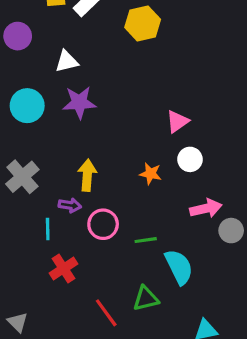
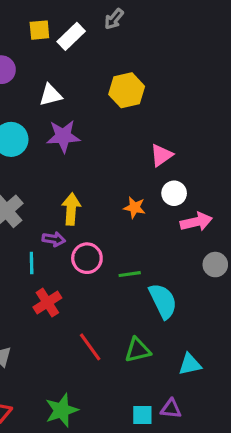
yellow hexagon: (143, 23) -> (127, 90), moved
pink arrow: (206, 208) -> (196, 222), moved
green triangle: (146, 299) -> (138, 350), moved

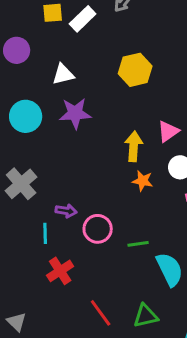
yellow arrow: (71, 209) -> (134, 146), moved

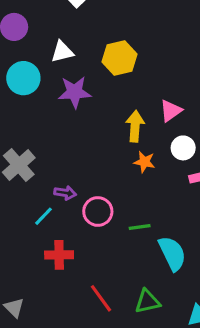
yellow hexagon: (135, 70) -> (120, 58), moved
cyan circle: (26, 116) -> (23, 78), moved
cyan line: (45, 233) -> (44, 216), turned 45
red cross: (60, 271) -> (59, 255), turned 32

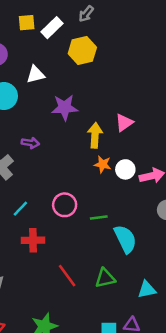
yellow hexagon: (120, 58) -> (82, 50), moved
purple star: (75, 92) -> (65, 107), moved
white circle: (183, 148) -> (125, 169), moved
purple arrow: (65, 193) -> (30, 143), moved

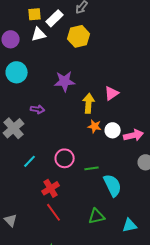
white triangle: (36, 75) -> (39, 34), moved
red cross: (33, 240) -> (51, 188), moved, turned -30
red line: (67, 276) -> (54, 212), moved

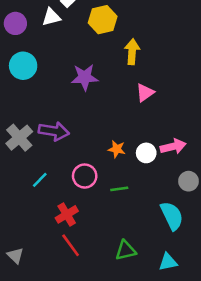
yellow arrow: (89, 103) -> (132, 52), moved
purple arrow: (38, 109) -> (54, 131), moved, size x1.6
orange star: (95, 126) -> (117, 149), moved
white circle: (113, 130) -> (146, 153), moved
cyan semicircle: (113, 185) -> (172, 216), moved

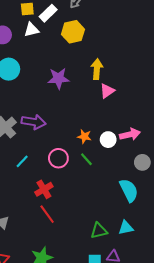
yellow arrow: (132, 52) -> (97, 69), moved
green line: (119, 189) -> (86, 159), moved, turned 56
green triangle: (126, 250) -> (99, 231), moved

